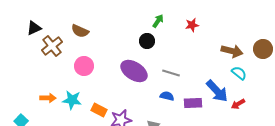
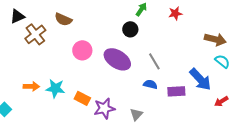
pink circle: (84, 66) -> (82, 50), moved
gray line: (171, 73) -> (154, 61), turned 42
red arrow: (238, 104) -> (221, 101), moved

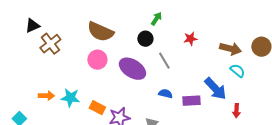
red star: (175, 13) -> (190, 39), moved
brown semicircle: (63, 19) -> (100, 32), moved, size x1.5
gray line: (154, 61) -> (164, 61), moved
red arrow: (221, 101) -> (236, 111), turned -56

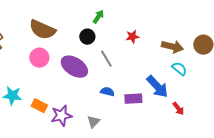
red arrow: (236, 111) -> (178, 109), turned -40

